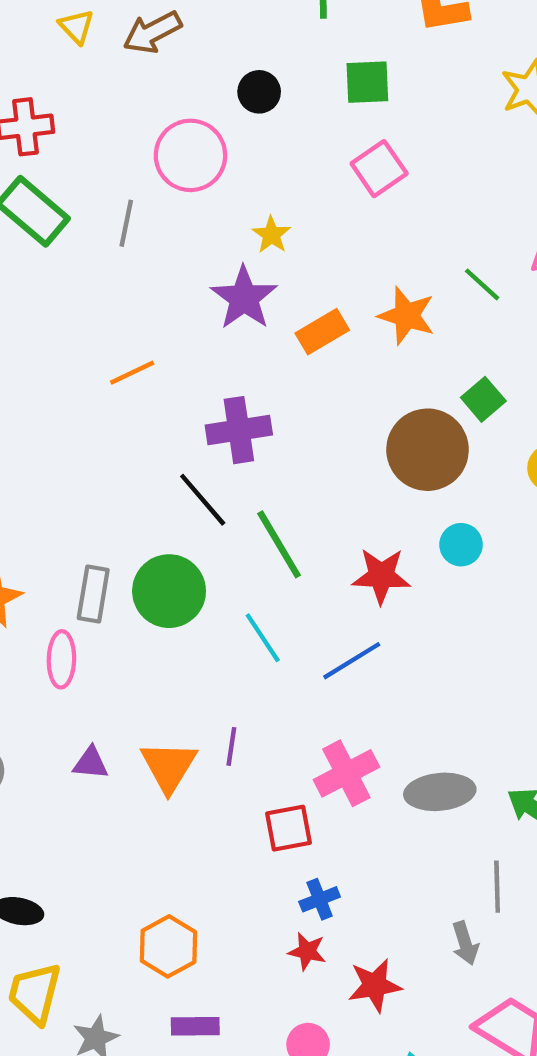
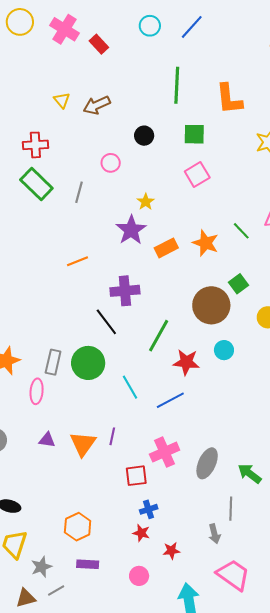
pink circle: (190, 155) -> (111, 163), size x0.6
green line: (279, 544) -> (159, 336), moved, turned 56
gray ellipse: (440, 792) -> (207, 463), turned -64
red star: (375, 985) -> (171, 551), size x0.7

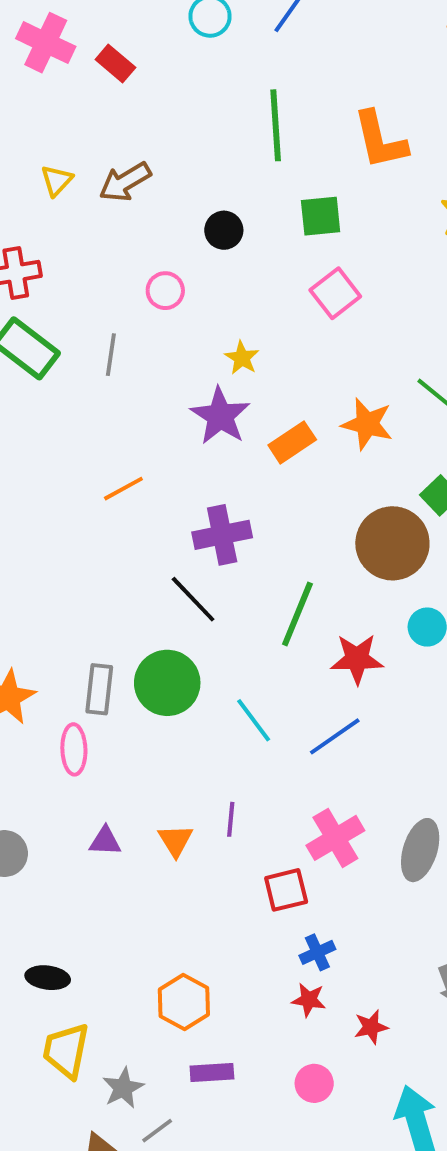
yellow triangle: (62, 100) -> (57, 180), turned 30
orange triangle: (83, 444) -> (175, 840), size x0.7

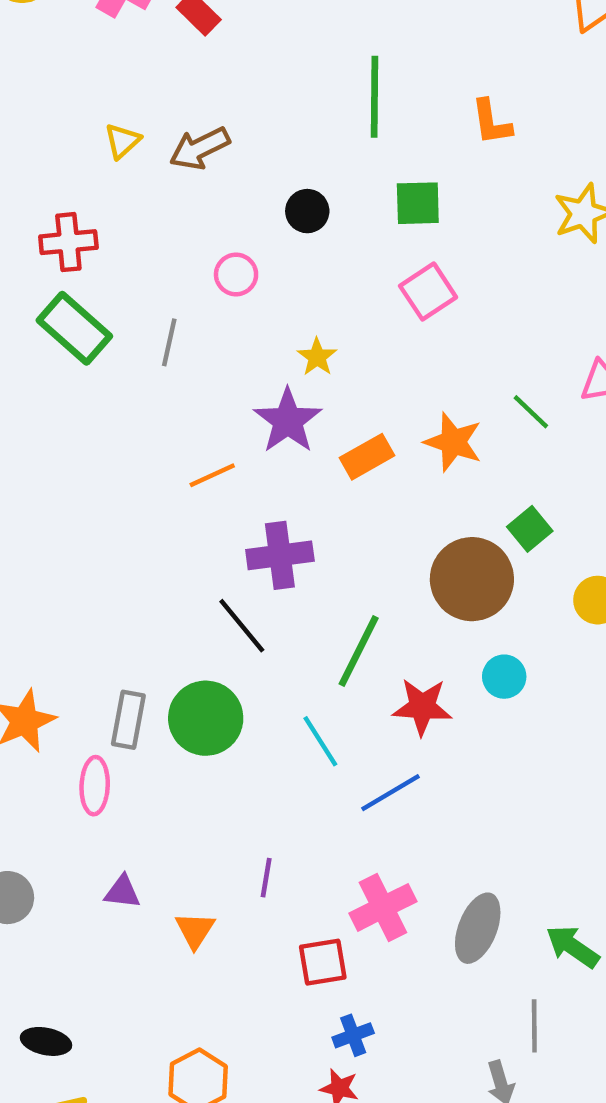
orange L-shape: (380, 140) -> (491, 122), size x0.7
orange line: (123, 489) -> (212, 475), moved
cyan line: (254, 720) -> (320, 741), moved
orange triangle: (175, 840) -> (195, 930), moved

